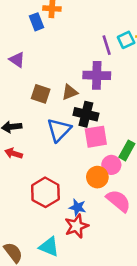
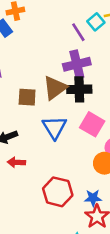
brown triangle: (70, 92) -> (55, 88), size x1.5
black cross: (86, 114) -> (79, 89), moved
pink square: (96, 137) -> (92, 124), turned -35

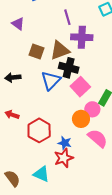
purple line: (78, 32) -> (67, 17), moved
black cross: (79, 89) -> (69, 68), moved
red arrow: (16, 162) -> (12, 115), moved

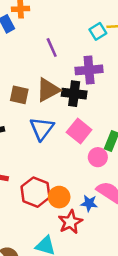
purple cross: (82, 37) -> (89, 70), moved
black cross: (69, 68) -> (74, 94), moved
orange circle: (81, 119) -> (59, 197), moved
blue star: (65, 143) -> (89, 203), moved

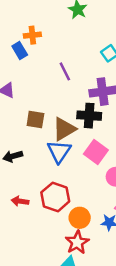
brown triangle: (48, 90) -> (64, 129), moved
red hexagon: (35, 192) -> (55, 197), moved
red star: (70, 222) -> (77, 242), moved

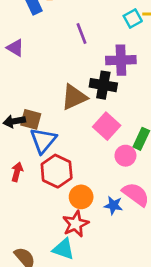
brown square: (35, 120) -> (31, 119), moved
blue triangle: (59, 151) -> (43, 140), moved
red arrow: (20, 201) -> (17, 172), turned 91

